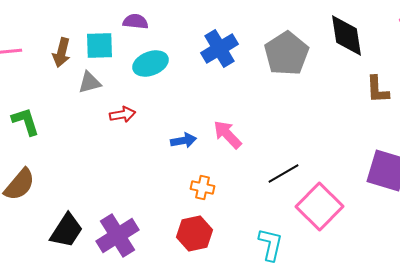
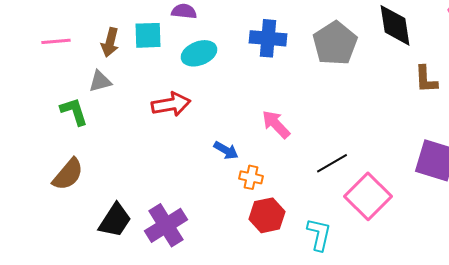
blue cross: (220, 48) -> (268, 38), turned 36
gray triangle: (90, 82) -> (100, 81), moved
red arrow: (122, 114) -> (171, 104), size x1.5
blue arrow: (184, 140) -> (226, 150), moved, turned 40
red hexagon: (194, 234) -> (267, 215), moved

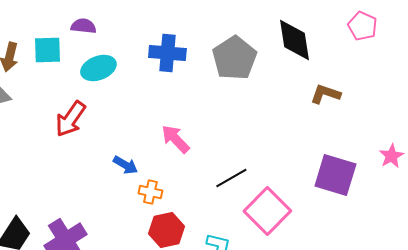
brown L-shape: (426, 79) -> (325, 94), turned 112
red arrow: (171, 104) -> (70, 119), turned 135

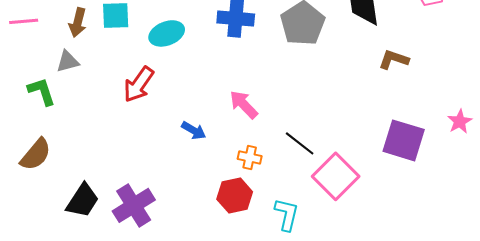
black line: (231, 178) -> (300, 143), turned 68
orange cross: (150, 192) -> (250, 157), moved

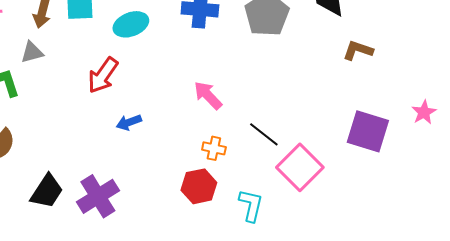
blue arrow: (194, 130) -> (129, 122), moved, turned 130

